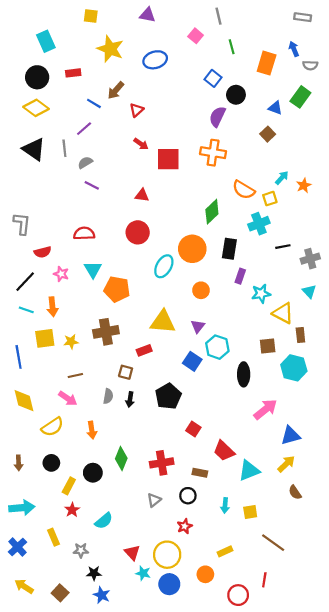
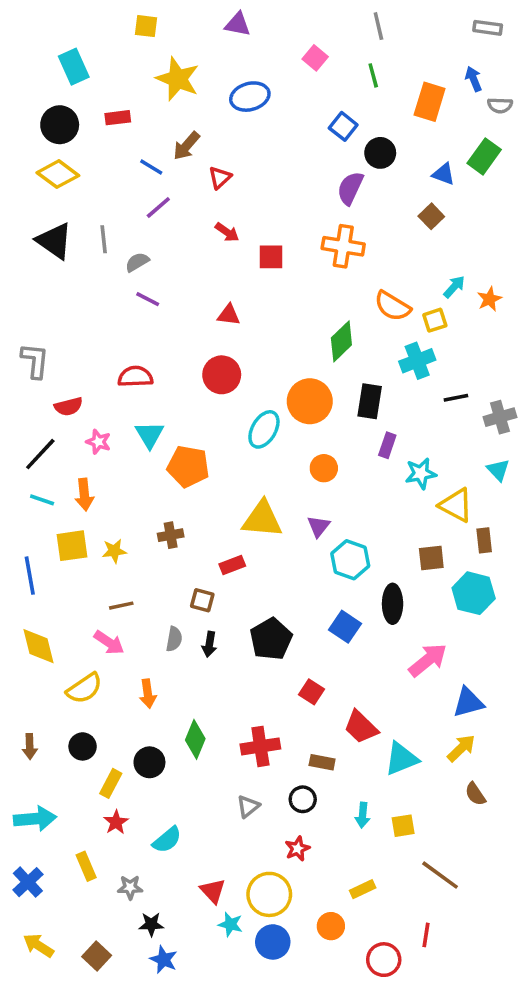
gray line: (218, 16) -> (378, 26), moved
purple line: (84, 129) -> (158, 208), moved
red square: (168, 159) -> (271, 257), size x0.7
brown cross: (106, 332) -> (171, 535), size x0.6
blue square: (192, 361) -> (345, 627), moved

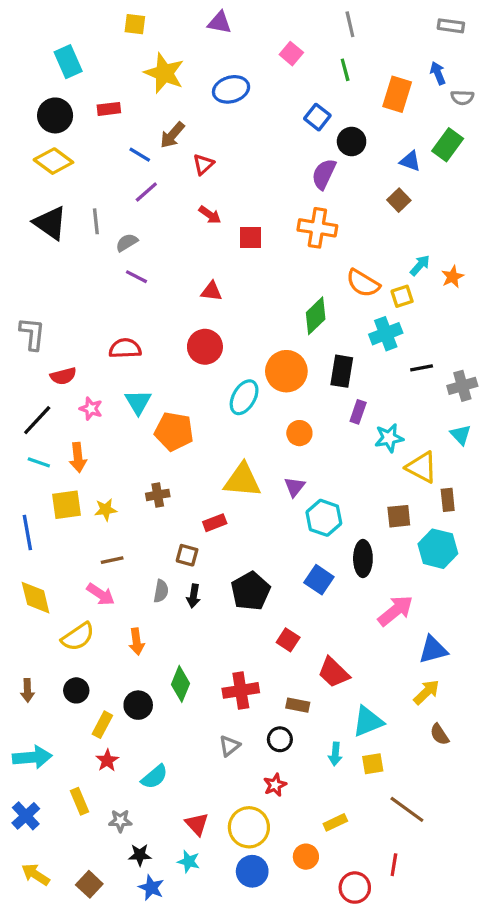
cyan triangle: (401, 759) -> (368, 721), moved
cyan star: (230, 924) -> (189, 861), moved

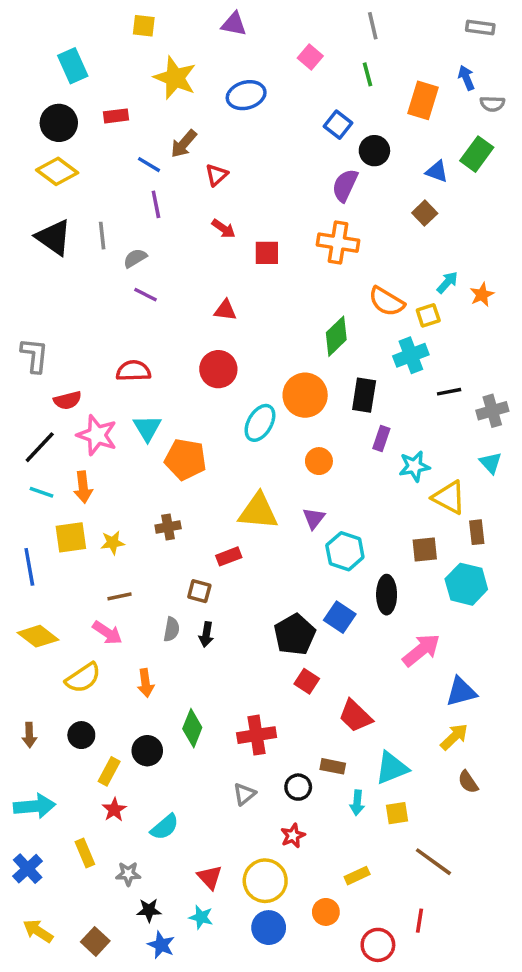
purple line: (146, 192) -> (156, 204), turned -60
pink star: (91, 409) -> (97, 435), size x1.6
black pentagon: (251, 591) -> (295, 634), moved
yellow diamond: (36, 598) -> (38, 636), turned -39
brown rectangle: (298, 705) -> (333, 766), moved

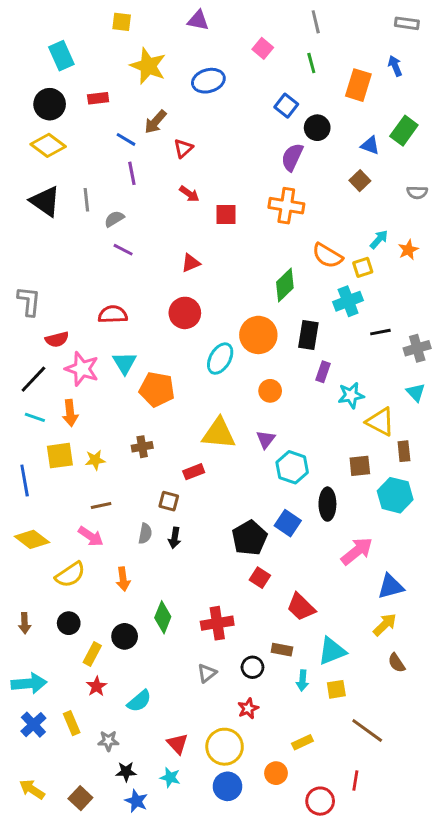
gray semicircle: (492, 104) -> (417, 192), moved
red triangle: (225, 310) -> (191, 263), turned -30
blue cross: (28, 869) -> (33, 725), moved

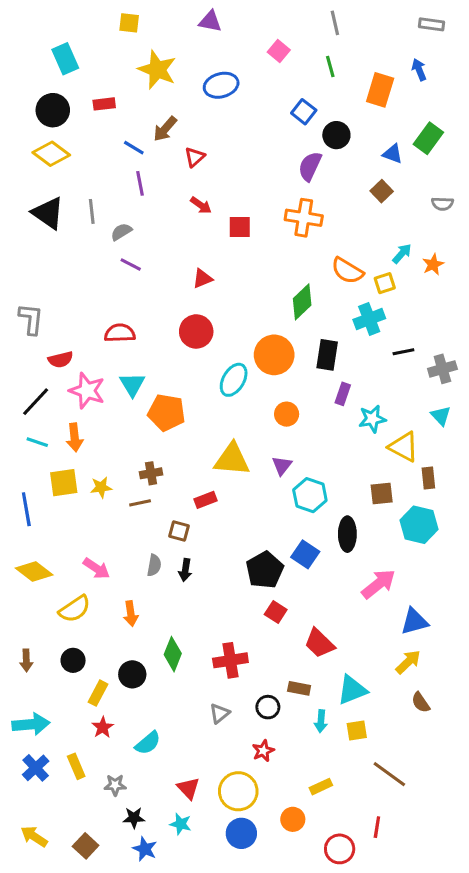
brown line: (101, 506) -> (140, 503), moved

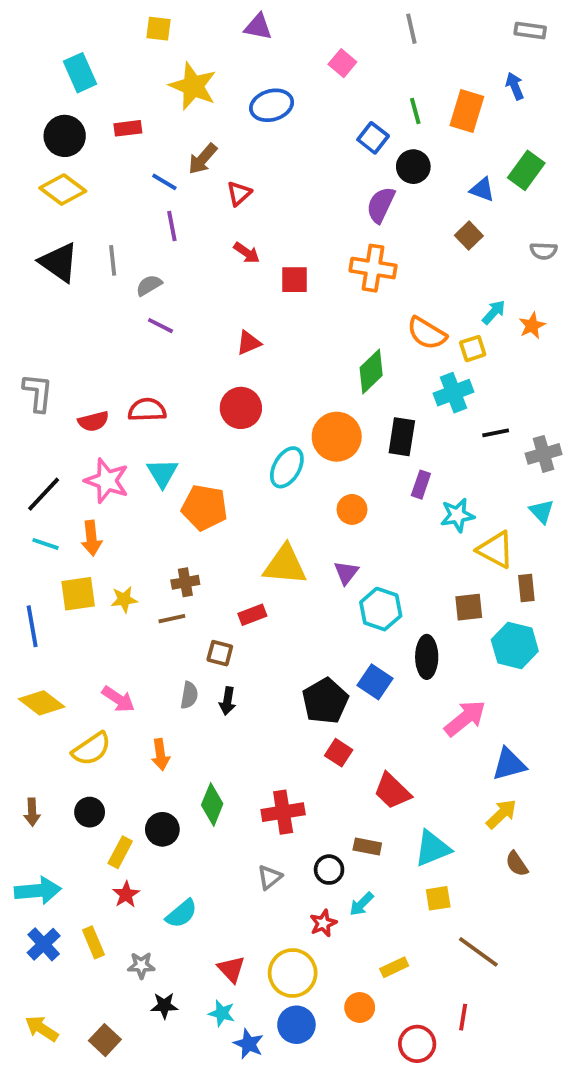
green line: (330, 67) -> (415, 111), moved
red semicircle: (61, 360) -> (93, 421), moved
cyan arrow: (321, 721) -> (362, 904), moved, turned 40
blue star: (145, 849) -> (249, 1044), moved

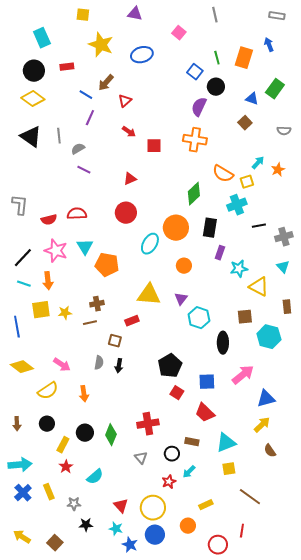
purple line: (172, 226) -> (90, 118), turned 35
brown rectangle: (526, 588) -> (287, 307), moved
blue square: (375, 682) -> (207, 382), moved, turned -36
green diamond: (212, 804) -> (111, 435), moved
gray triangle: (270, 877) -> (141, 458), turned -32

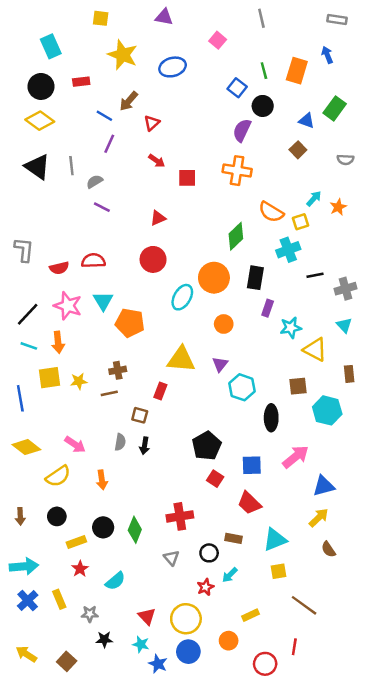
red rectangle: (132, 321) -> (160, 391), turned -48
yellow rectangle: (63, 445) -> (76, 542), turned 42

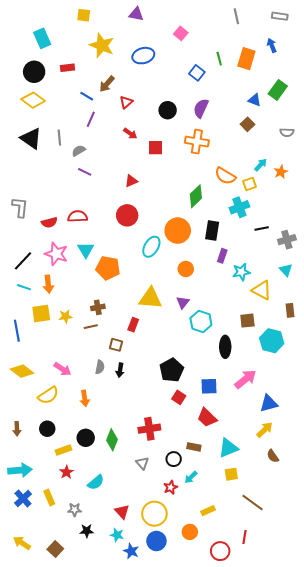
gray line: (261, 18) -> (236, 16), moved
black circle: (263, 106) -> (168, 110), moved

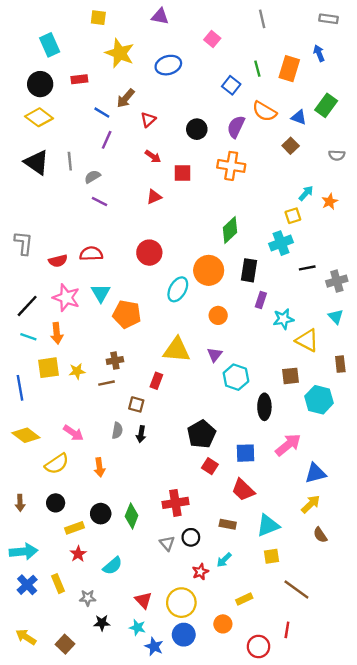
gray line: (236, 16) -> (262, 19), moved
orange semicircle: (225, 176) -> (264, 111), moved
red triangle: (131, 181) -> (154, 197), moved
black circle: (174, 459) -> (191, 537), moved

